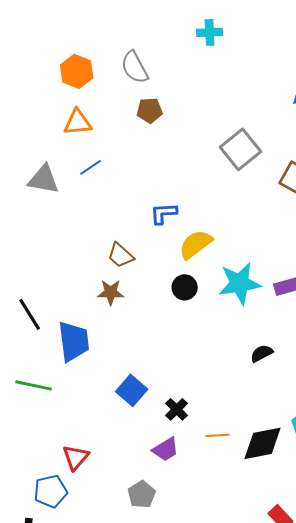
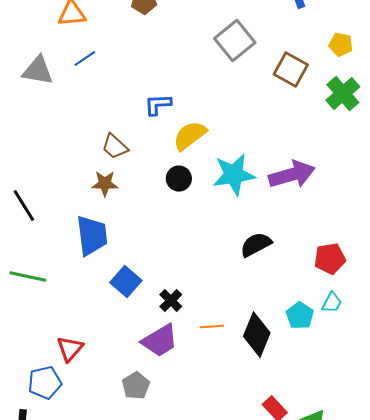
blue trapezoid: (74, 341) -> (92, 236), moved
black semicircle: (262, 353) -> (256, 245), size x1.4
black diamond: (263, 443) -> (257, 335), turned -57
purple trapezoid: (166, 449) -> (160, 341), size x1.4

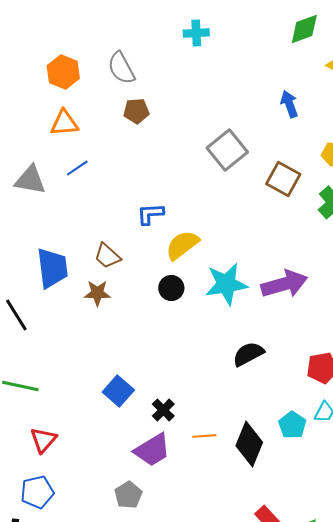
blue trapezoid: (92, 236) -> (52, 268), moved
red triangle: (70, 349) -> (43, 440), moved

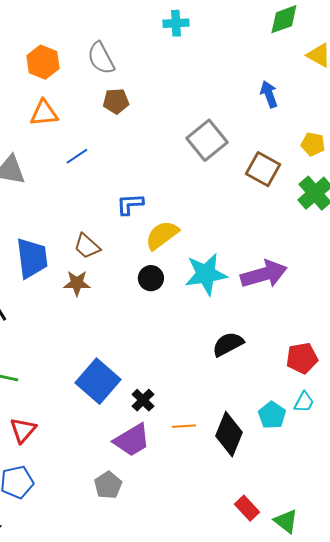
blue line: (77, 168) -> (77, 156), moved
blue square: (118, 391) -> (98, 381), size x1.4

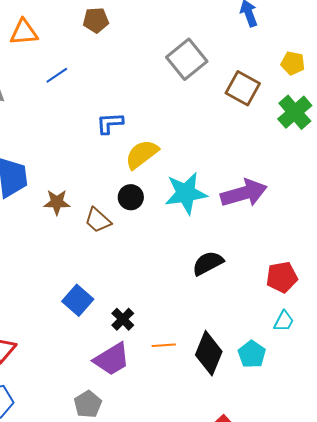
brown trapezoid: (87, 246) -> (98, 220), moved
blue square: (98, 381) -> (78, 300), size x0.7
cyan pentagon: (272, 415) -> (252, 354), moved

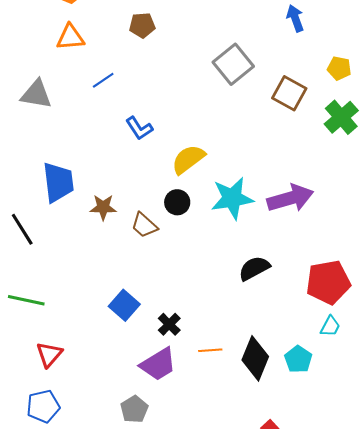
blue L-shape: (110, 123) -> (139, 128), moved, turned -120
red pentagon: (282, 277) -> (328, 282), size x1.4

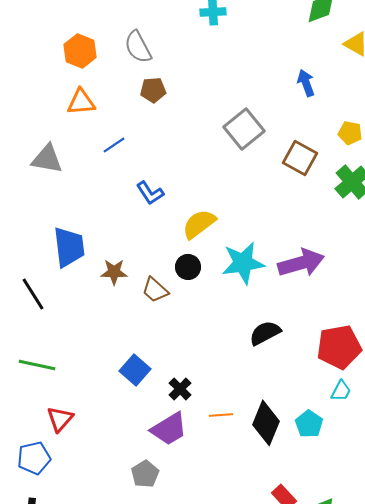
blue pentagon: (43, 406) -> (34, 458), moved

